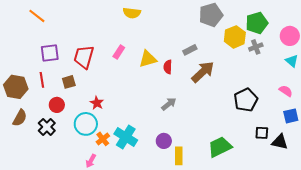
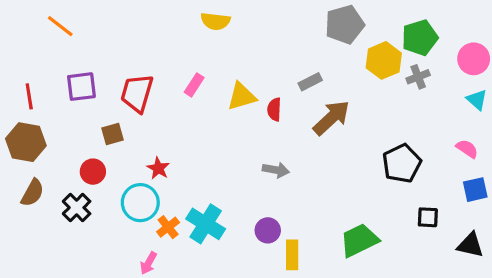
red line: (42, 80) -> (29, 96), moved
gray arrow: (169, 104) -> (276, 170), turned 49
black triangle: (280, 142) -> (470, 245), moved

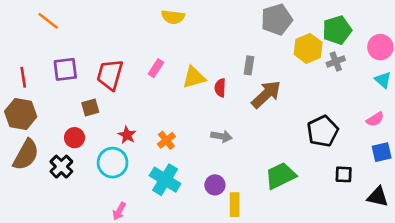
gray rectangle: (310, 82) -> (249, 65), turned -54
pink semicircle: (467, 149) -> (375, 119), turned 114
brown semicircle: (32, 193) -> (26, 155), size x1.4
orange cross: (168, 227) -> (166, 140), moved
green trapezoid: (359, 240) -> (281, 176), moved

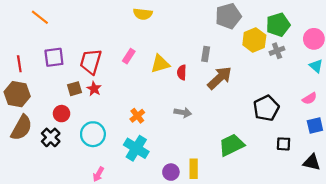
red star: (127, 135) -> (94, 89), moved
purple circle: (215, 185) -> (171, 172), moved

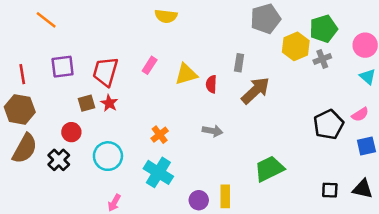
black pentagon: (266, 108) -> (329, 125), moved
black square: (284, 144) -> (330, 190), moved

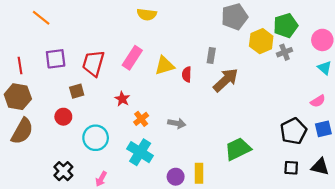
pink rectangle: (150, 65) -> (132, 58), size x1.5
red star: (109, 103) -> (122, 99), moved
black pentagon: (329, 125) -> (293, 131), moved
gray arrow: (213, 131) -> (177, 123), moved
black cross: (59, 160) -> (63, 171), moved

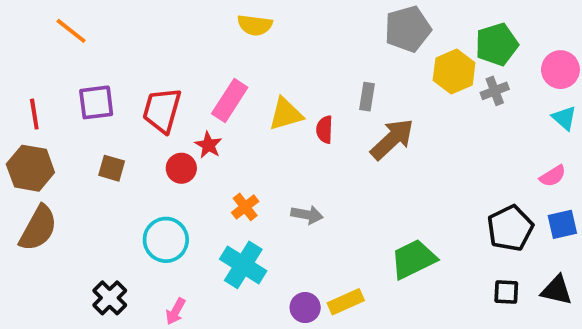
brown square: (77, 91) -> (112, 168), moved, turned 32
red star: (122, 99) -> (208, 145), moved
red circle: (63, 117) -> (181, 168), moved
yellow rectangle: (199, 173) -> (346, 302), turned 66

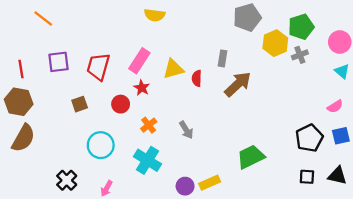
red star: (208, 145) -> (142, 88), moved
brown square: (112, 168) -> (80, 104), moved, turned -35
red circle: (181, 168) -> (121, 104), moved
gray arrow: (307, 215) -> (186, 130), turned 48

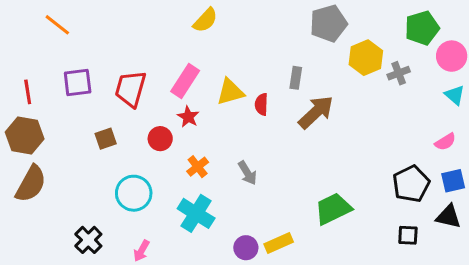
yellow semicircle: (155, 15) -> (205, 20), turned -54
green pentagon: (301, 27) -> (422, 28), moved
black triangle: (337, 176) -> (448, 217), moved

